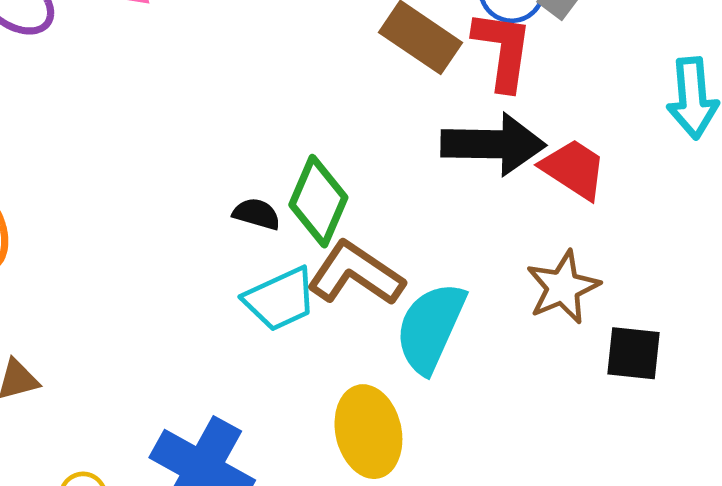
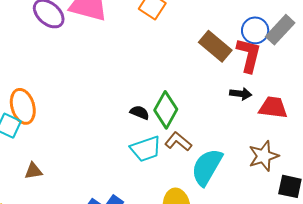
black arrow: (493, 144) -> (241, 94), size x0.5
red trapezoid: (574, 169) -> (273, 107), turned -32
brown L-shape: (356, 274) -> (178, 142), size x0.7

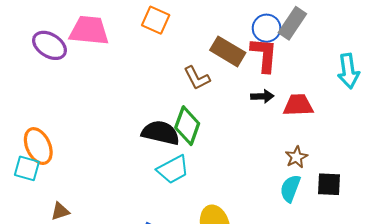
black semicircle: (140, 112) -> (161, 133), size x1.8
brown L-shape: (178, 142) -> (197, 78), moved, turned -148
brown star: (264, 156) -> (296, 157), size x0.7
cyan semicircle: (207, 167) -> (290, 188), moved, size x0.7

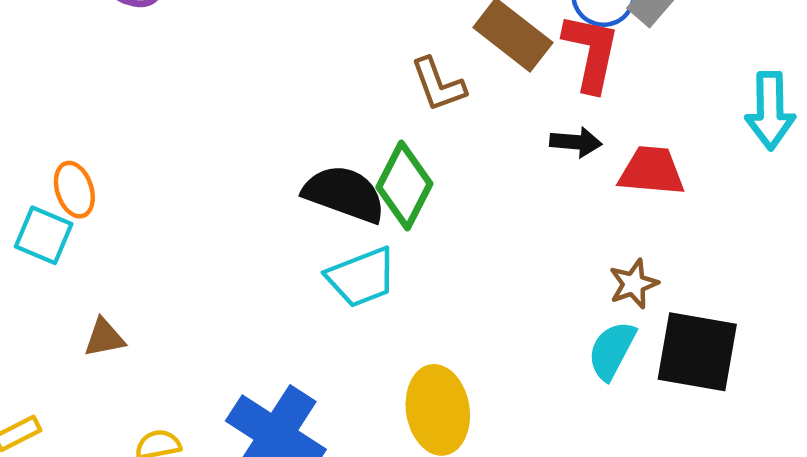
orange ellipse: (38, 146) -> (74, 190), size x0.7
black square: (329, 184) -> (697, 352), size x1.5

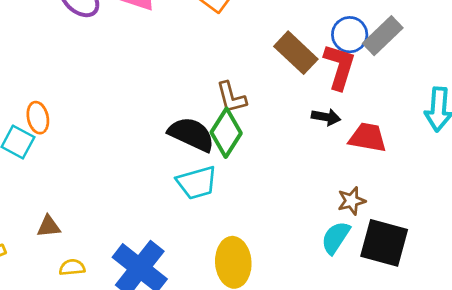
brown L-shape: (438, 85) -> (231, 97), moved
brown triangle: (104, 338) -> (49, 226), moved

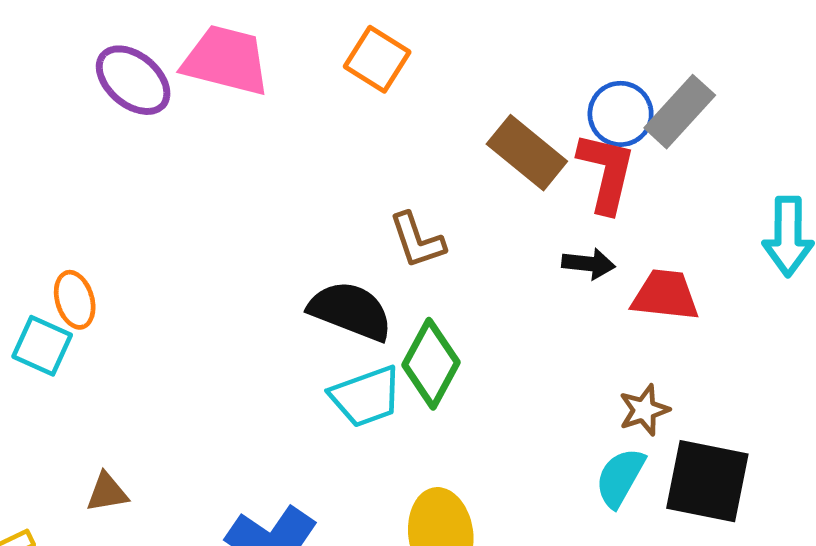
green diamond: (226, 133) -> (431, 364), moved

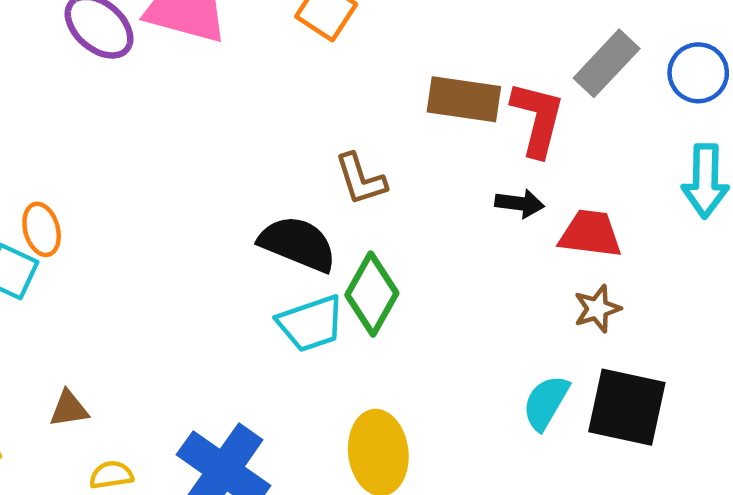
blue circle: (621, 114) -> (698, 73), moved
brown rectangle: (527, 153) -> (464, 99), turned -32
brown star: (644, 410) -> (597, 309), moved

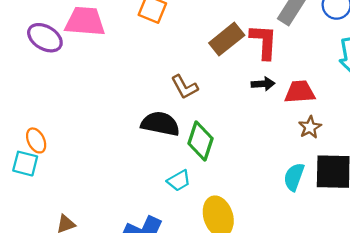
brown rectangle: (464, 99) -> (227, 39), turned -36
cyan trapezoid: (311, 324) -> (179, 181), moved, size x0.7

